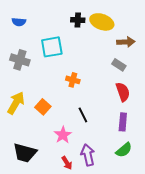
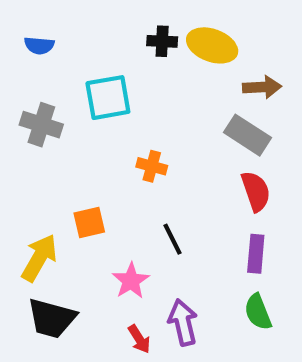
gray rectangle: (119, 65) -> (247, 135), size x1.5
yellow arrow: (16, 103) -> (39, 258), moved
orange square: (43, 107) -> (89, 222), turned 35
green semicircle: (124, 150) -> (258, 312), turned 108

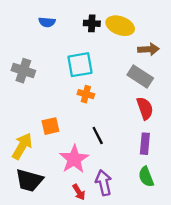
blue semicircle: (39, 45) -> (47, 22), moved
cyan square: (108, 98) -> (80, 65), moved
pink star: (131, 281) -> (74, 159), size x1.4

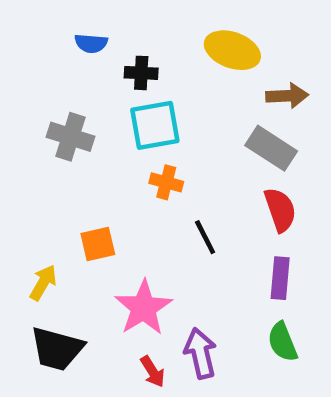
black cross: (92, 23) -> (141, 73), moved
gray cross: (23, 71) -> (71, 137), moved
black line: (98, 135) -> (205, 237), moved
yellow arrow: (22, 146) -> (43, 283), size x0.7

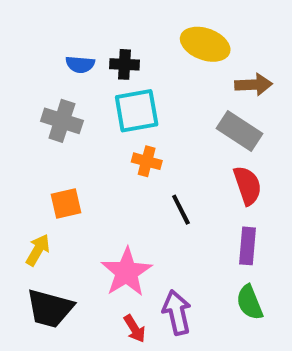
blue semicircle: (91, 43) -> (80, 64), moved
orange square: (98, 244) -> (66, 204), moved

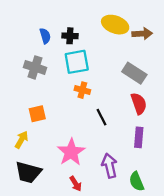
blue semicircle: (80, 64) -> (45, 36), turned -112
brown arrow: (254, 85) -> (142, 34), moved
green semicircle: (250, 302) -> (137, 181), moved
purple arrow: (177, 312) -> (109, 166), moved

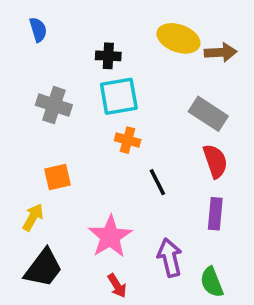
blue semicircle: (45, 36) -> (38, 30), moved
black trapezoid: (28, 172) -> (43, 268), turned -68

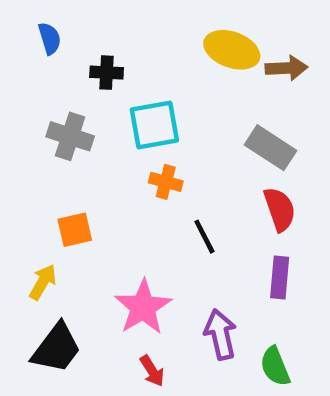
black cross: (108, 56) -> (107, 73), moved

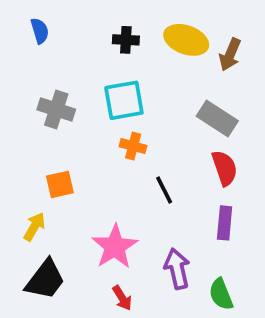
brown arrow: (286, 68) -> (230, 55), turned 116
black cross: (107, 73) -> (126, 40), moved

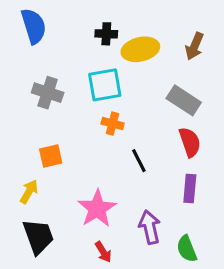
blue semicircle: (40, 31) -> (34, 26), size x1.6
yellow ellipse: (186, 40) -> (140, 49), moved, turned -33
black trapezoid: (45, 280) -> (38, 236), turned -57

